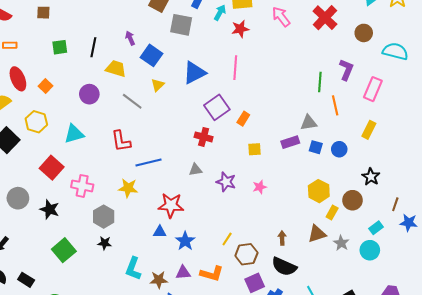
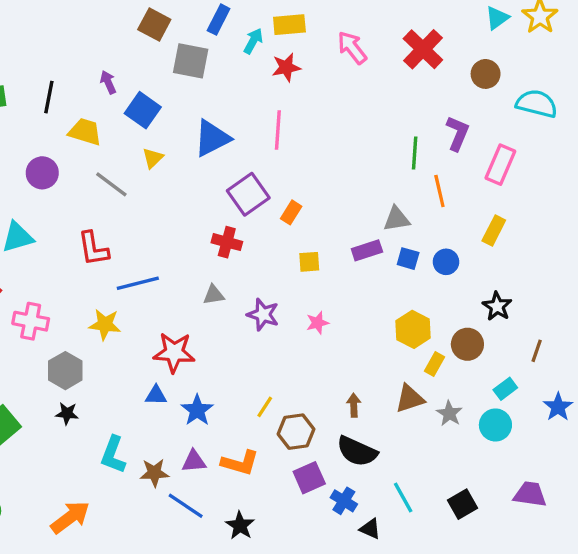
blue star: (409, 223) -> (558, 407), moved, turned 30

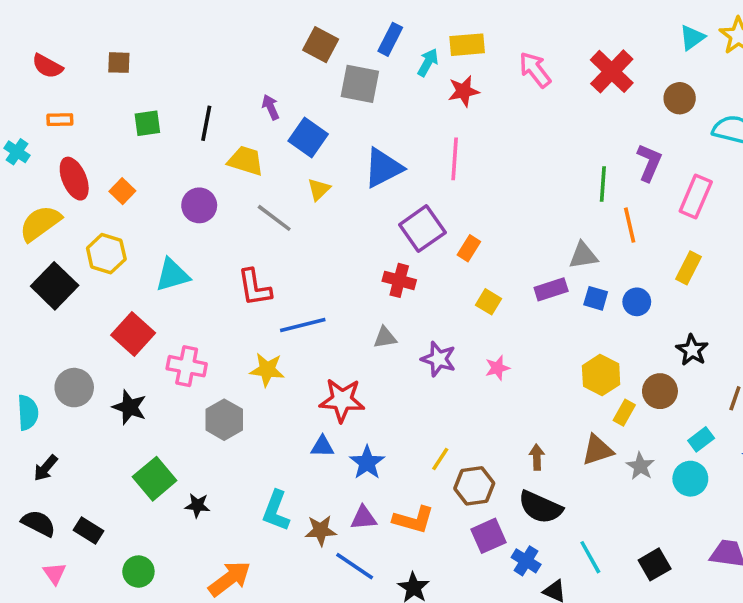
yellow square: (309, 262) -> (489, 302), turned 35
black star: (67, 413) -> (197, 505), moved

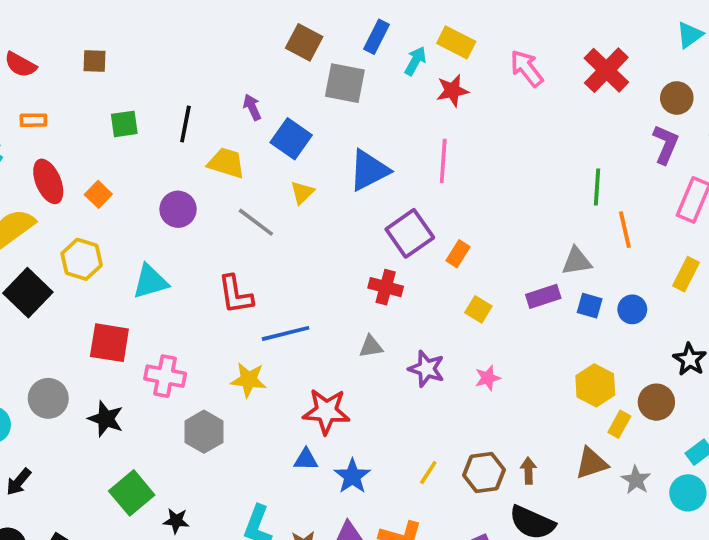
yellow rectangle: (467, 45) -> (456, 42), turned 32
purple L-shape: (649, 163) -> (666, 144), moved
red square: (133, 334) -> (109, 343), turned -33
brown hexagon: (474, 486) -> (484, 473), moved

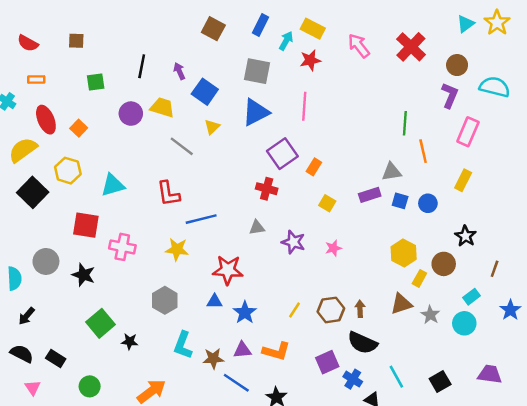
gray square: (345, 83) -> (257, 71), moved
black line: (185, 124) -> (142, 66), moved
purple circle: (178, 209) -> (131, 114), moved
gray hexagon: (204, 432) -> (165, 300), moved

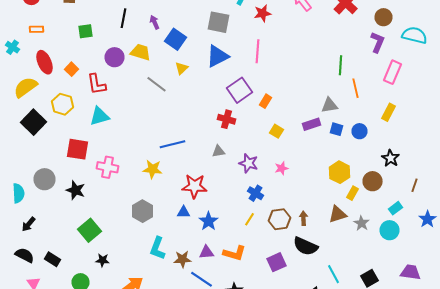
red L-shape: (168, 194) -> (96, 84), moved
black star: (130, 342) -> (102, 260), moved
blue cross: (353, 379) -> (256, 193), moved

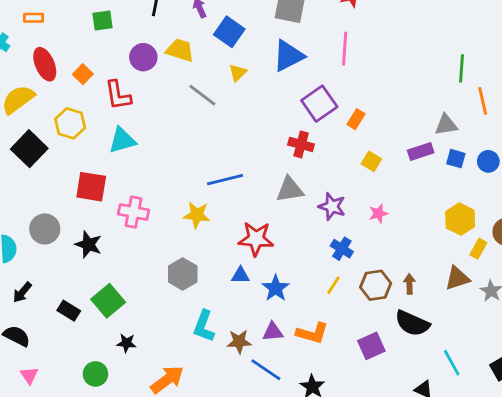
gray triangle: (218, 151) -> (290, 190), size x1.5
black rectangle: (52, 259) -> (69, 311), moved

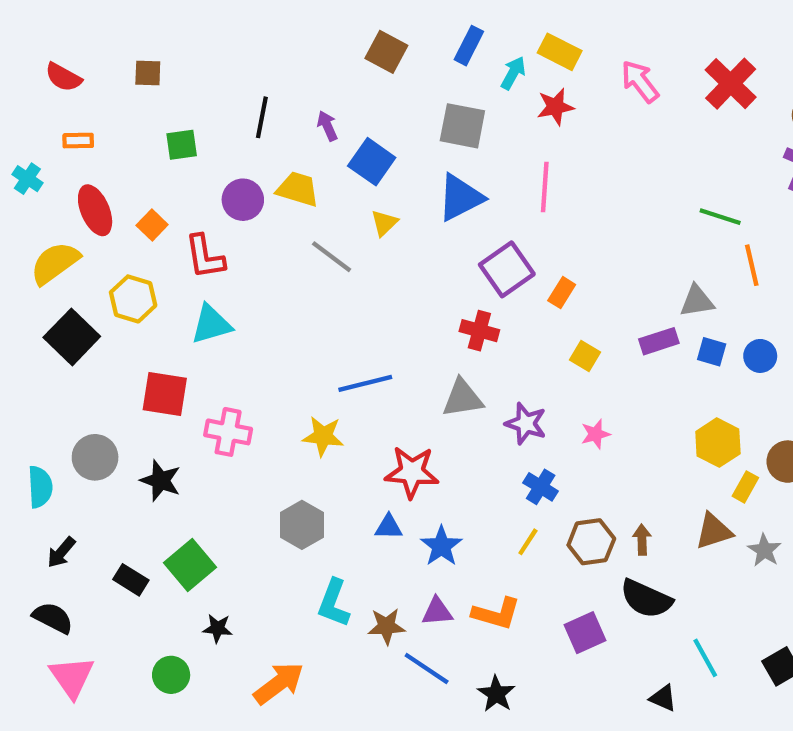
green line: (462, 68) -> (720, 217), turned -76
pink triangle: (29, 375) -> (72, 677), size x1.6

